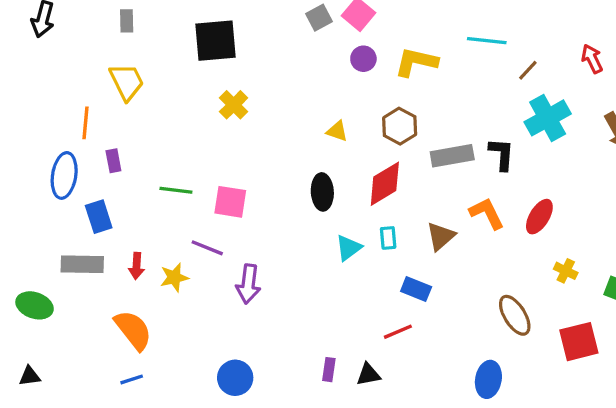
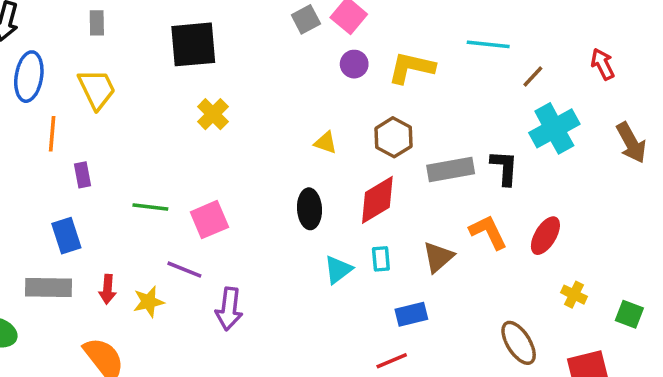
blue ellipse: (64, 175) -> (29, 77), moved
pink square: (230, 202) -> (209, 220), turned -32
blue rectangle: (416, 289) -> (411, 314), turned -36

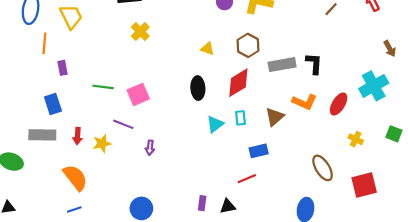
cyan cross: (554, 128) -> (374, 86), moved
brown arrow: (631, 143) -> (390, 49), size x0.7
orange L-shape: (488, 232) -> (304, 102), turned 140
purple arrow: (229, 309) -> (150, 148), size x0.6
green square: (629, 314) -> (394, 134), moved

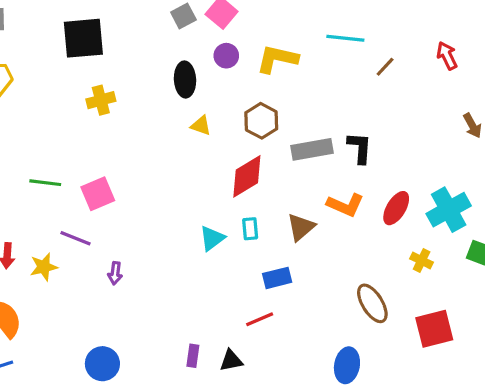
yellow cross: (140, 32) -> (101, 100), turned 30
cyan cross: (374, 86) -> (449, 210), moved
black ellipse: (198, 88) -> (185, 79), moved

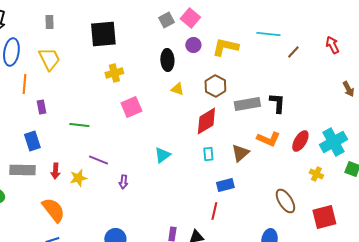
pink square: (98, 194) -> (131, 107), moved
cyan triangle: (212, 238) -> (162, 155), moved
red line: (260, 319) -> (214, 211), turned -54

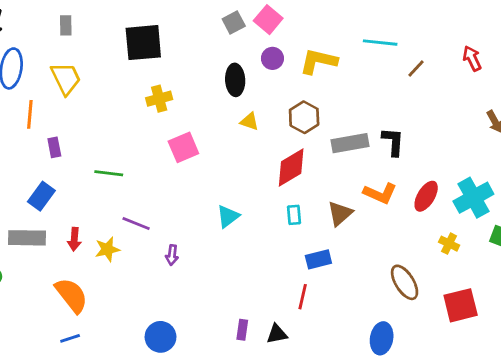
blue rectangle: (32, 141) -> (41, 196), turned 54

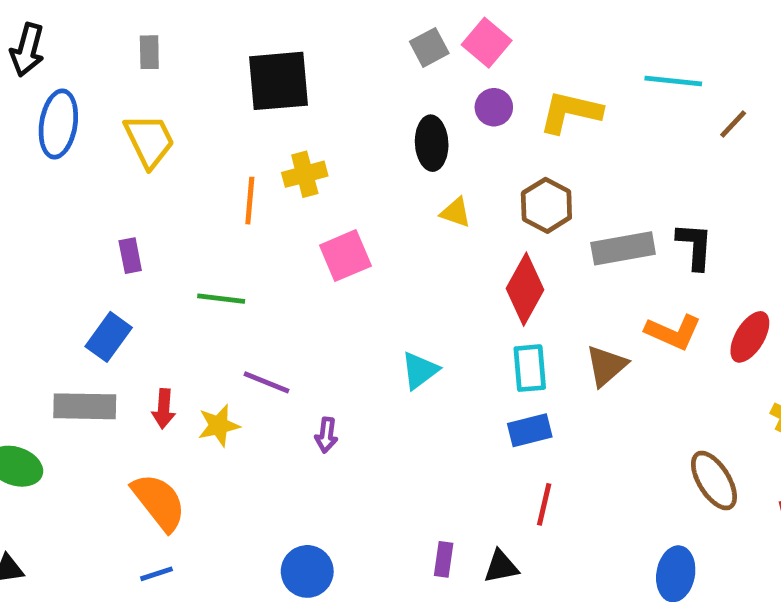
orange line: (30, 114) -> (250, 201), moved
red diamond: (291, 167) -> (525, 289), turned -30
cyan rectangle: (294, 215) -> (530, 368), size x1.4
blue rectangle: (318, 259) -> (530, 430), moved

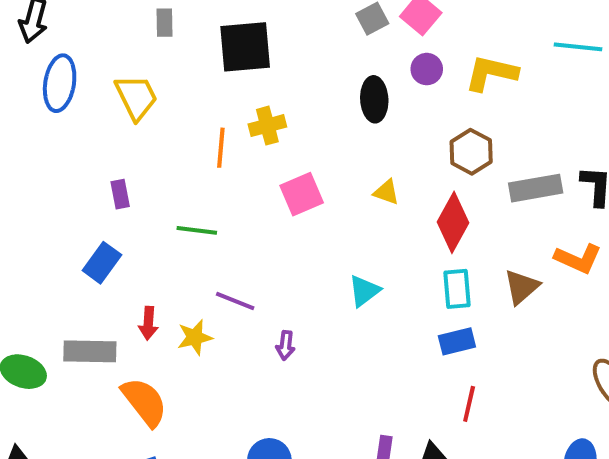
gray rectangle: (149, 52) -> (164, 23), moved
yellow triangle: (456, 213) -> (386, 192), moved
gray rectangle: (85, 406) -> (90, 351), moved

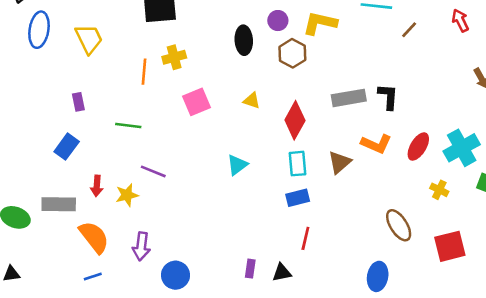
brown hexagon: (471, 152) -> (292, 53), moved
purple arrow: (286, 345) -> (141, 246), moved, size x1.5

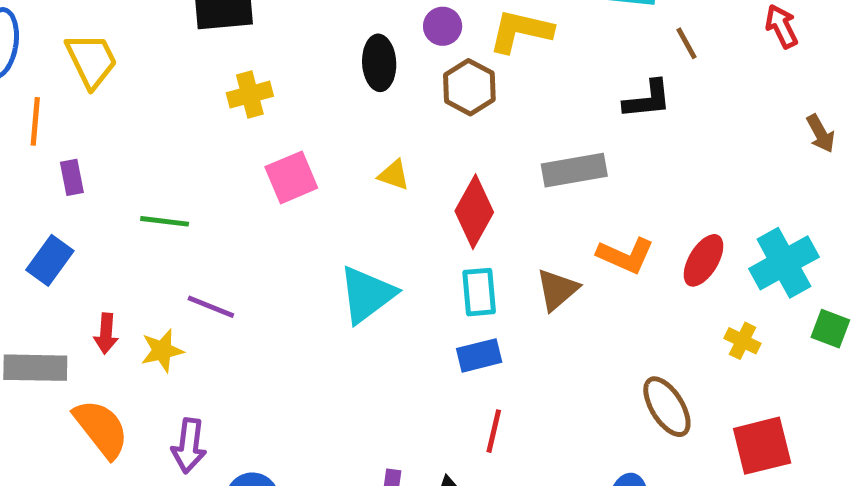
brown line: (409, 30) -> (686, 43), turned -72
orange line: (144, 72) -> (35, 121), moved
black L-shape: (388, 97) -> (647, 99), moved, turned 80
cyan triangle: (237, 165) -> (367, 295), size x1.5

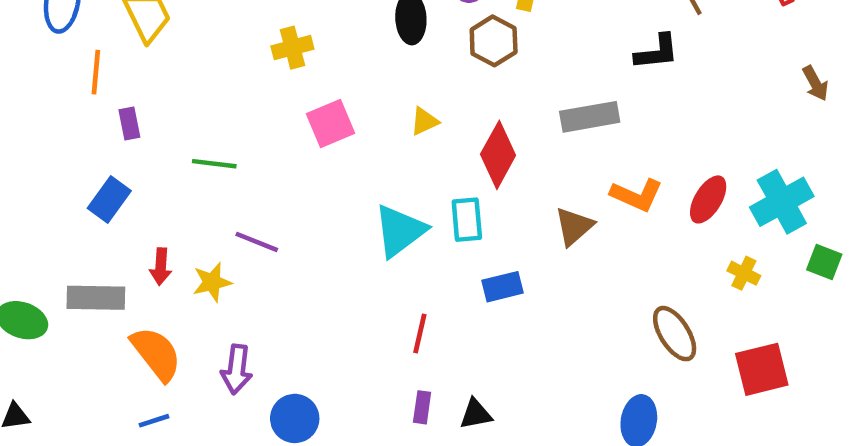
yellow triangle: (394, 175) -> (424, 121), turned -44
cyan rectangle: (479, 292) -> (467, 220), moved
red line: (494, 431) -> (420, 334), moved

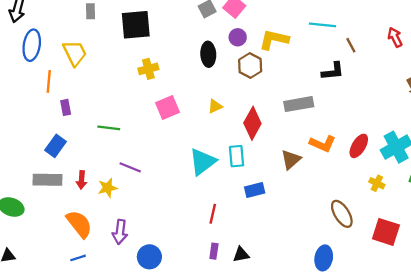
gray rectangle: (96, 298) -> (48, 180), moved
red square: (762, 369) -> (386, 232), turned 32

